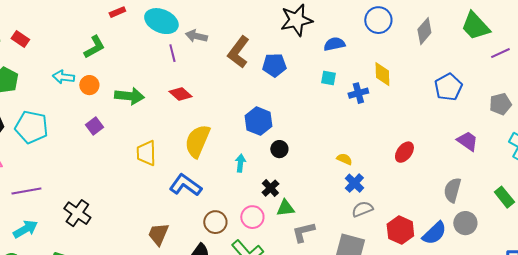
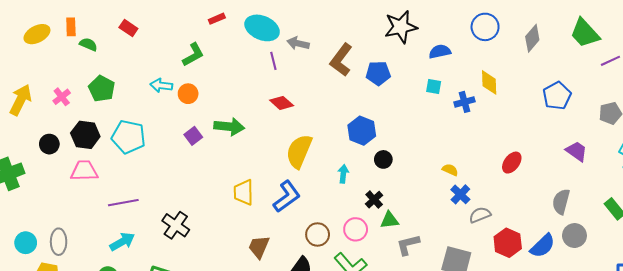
red rectangle: (20, 39) -> (128, 28), moved
green arrow: (129, 96) -> (229, 127), moved
yellow trapezoid: (146, 153) -> (244, 192), moved
blue L-shape: (185, 185) -> (287, 196), turned 108
gray semicircle: (362, 209) -> (480, 215), moved

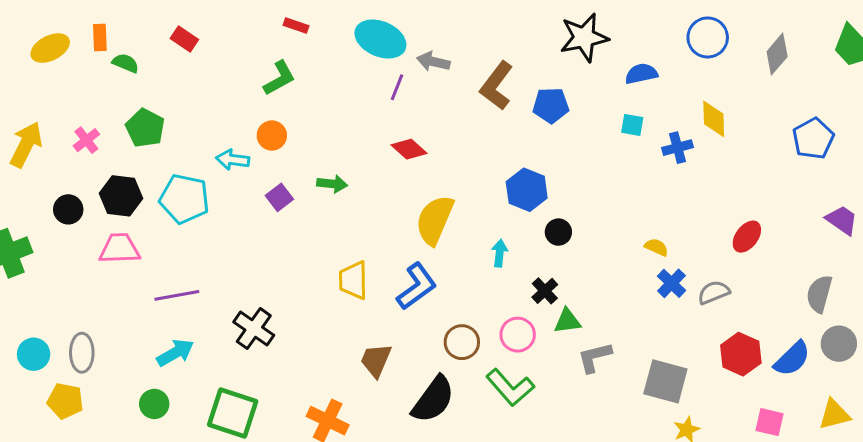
red rectangle: (217, 19) -> (296, 25), moved, turned 42
purple line: (273, 61) -> (397, 87), turned 36
cyan arrow: (161, 85) -> (233, 160), moved
green arrow: (229, 127) -> (332, 184), size x0.7
gray semicircle: (480, 215) -> (714, 292), moved

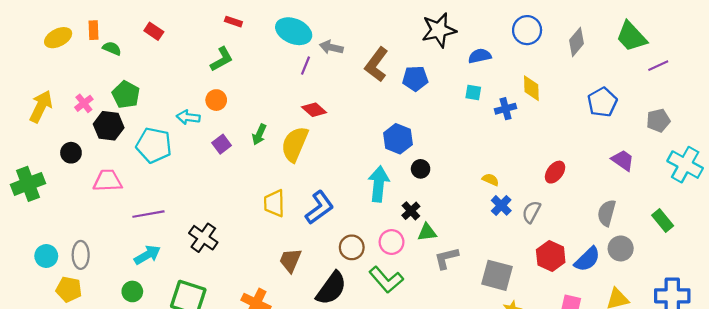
green arrow: (332, 184) -> (259, 134), turned 108
black hexagon: (121, 196) -> (109, 126), moved
yellow semicircle: (435, 220) -> (295, 144), moved
cyan arrow: (500, 253) -> (379, 184), size x1.8
gray semicircle: (714, 292) -> (531, 212), turned -40

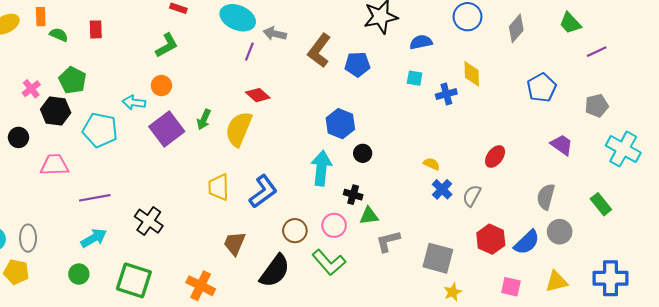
red rectangle: (154, 31) -> (96, 29), moved, turned 54
green trapezoid: (631, 37) -> (570, 23), size x0.7
purple square: (222, 144) -> (167, 129), size x1.8
black cross: (411, 211) -> (353, 195), turned -30

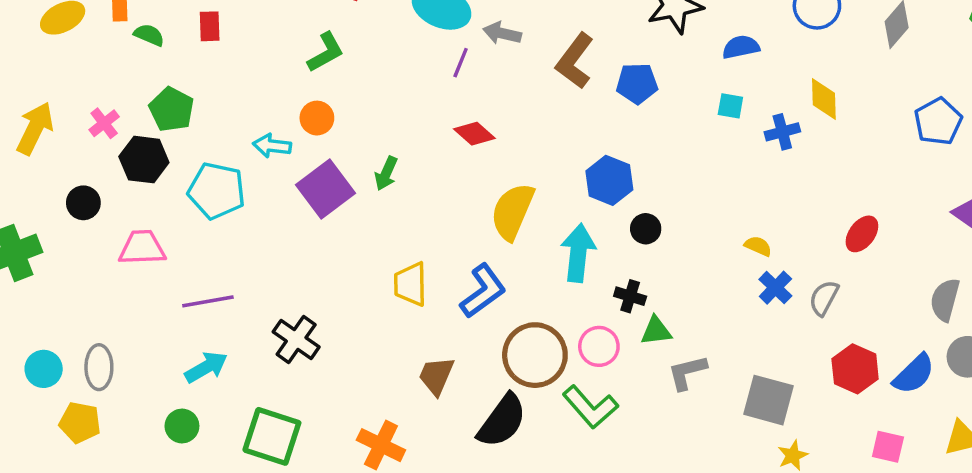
yellow semicircle: (239, 129) -> (512, 211), moved
brown circle: (295, 231) -> (535, 355), size x1.6

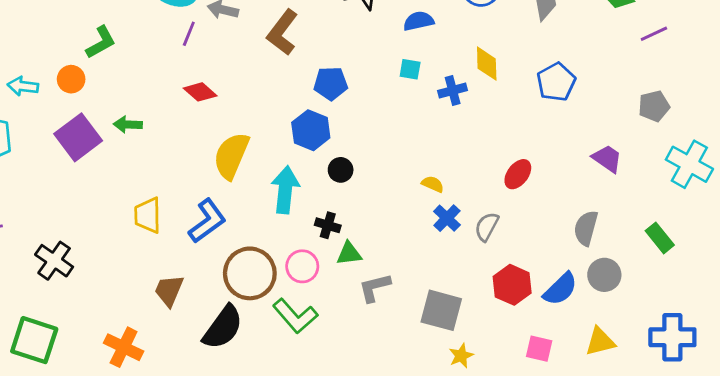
green L-shape: (326, 52) -> (101, 42), moved
blue pentagon: (637, 83) -> (331, 83), moved
blue pentagon: (938, 121) -> (556, 82), moved
cyan arrow: (272, 146) -> (23, 86), moved
green arrow: (386, 173) -> (128, 125), turned 68

